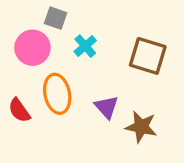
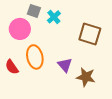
cyan cross: (85, 46) -> (54, 17), moved

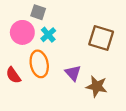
cyan cross: (54, 17) -> (48, 35), moved

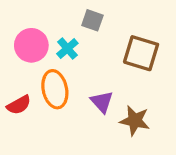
gray square: (38, 12) -> (92, 20), moved
red semicircle: (13, 75) -> (19, 105), turned -84

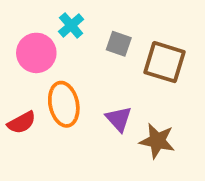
gray square: (92, 20) -> (119, 44), moved
cyan cross: (67, 48) -> (71, 25), moved

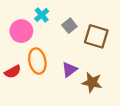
gray square: (119, 44) -> (69, 26), turned 32
purple triangle: (119, 119) -> (69, 70), turned 35

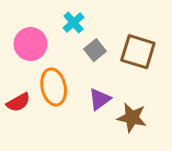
cyan cross: (42, 15) -> (74, 23), moved
gray square: (69, 26) -> (95, 50), moved

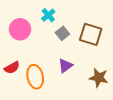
orange ellipse: (54, 87) -> (35, 77), moved
brown star: (132, 118) -> (99, 78), moved

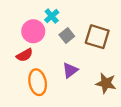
pink circle: (20, 29) -> (33, 31), moved
red semicircle: (12, 68) -> (25, 55), moved

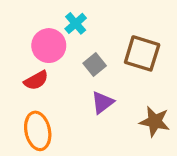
gray square: (67, 36) -> (95, 65), moved
orange ellipse: (38, 82) -> (38, 131), moved

